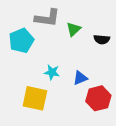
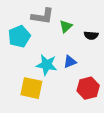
cyan star: (52, 72) -> (47, 65), size x1.5
blue triangle: (80, 78) -> (70, 62), moved

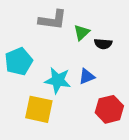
black semicircle: (91, 35) -> (103, 44), moved
cyan pentagon: (19, 36) -> (19, 61), moved

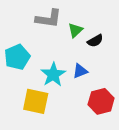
black semicircle: (103, 44) -> (95, 41), turned -35
cyan star: (58, 80) -> (53, 75), turned 30

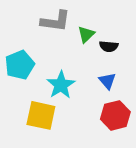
black semicircle: (95, 41) -> (109, 46), turned 35
blue triangle: (80, 71) -> (107, 81), moved, turned -49

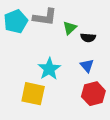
cyan pentagon: (20, 65) -> (16, 21), moved

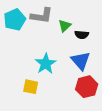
blue triangle: (87, 66) -> (81, 61), size x1.5
yellow square: (33, 94) -> (31, 87), size x0.7

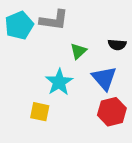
green triangle: (65, 26) -> (78, 51), moved
black semicircle: (82, 35) -> (117, 45), moved

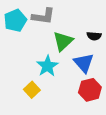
green triangle: (78, 51) -> (63, 41), size x1.5
yellow square: (40, 112) -> (32, 90), turned 35

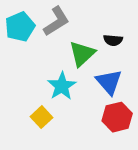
gray L-shape: (43, 16) -> (56, 21), turned -40
black semicircle: (94, 36) -> (113, 40), moved

